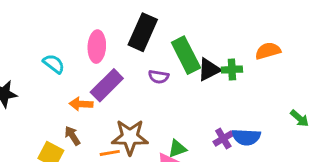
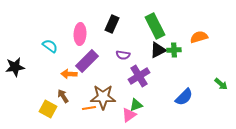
black rectangle: (143, 32) -> (112, 24), size x0.7
green rectangle: (186, 55) -> (155, 26), moved
blue semicircle: (246, 137) -> (184, 97), turned -48
purple cross: (223, 139) -> (139, 76), moved, size x1.5

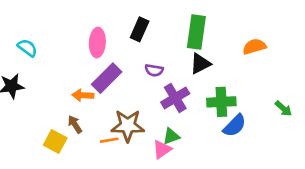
green rectangle: (155, 26) -> (196, 32), turned 35
cyan semicircle: (50, 46) -> (27, 48), moved
green cross: (174, 50) -> (221, 102), moved, size x1.5

